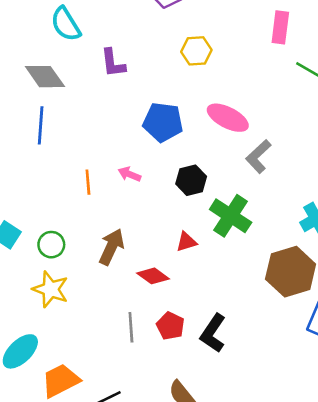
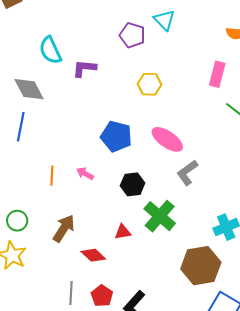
purple L-shape: (113, 63) -> (84, 68), moved, turned 95

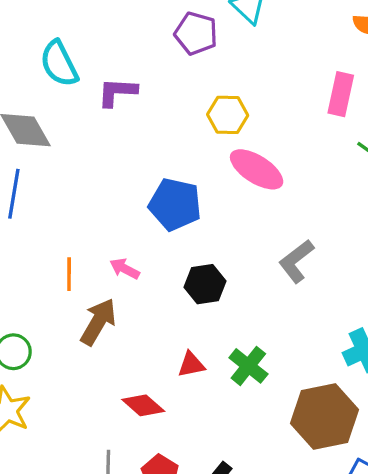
pink ellipse: (167, 139) -> (257, 169), moved
green cross: (160, 216) -> (248, 366), moved, size x0.7
brown arrow: (64, 228) -> (98, 322), moved

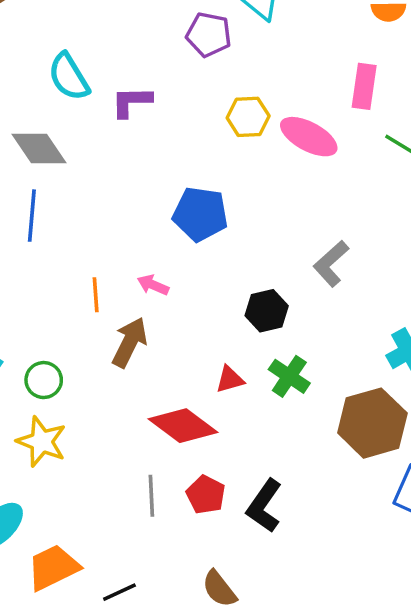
pink ellipse: (257, 169) -> (309, 137), moved
black hexagon: (205, 284) -> (267, 311), moved
red diamond: (143, 405) -> (183, 426), size x1.5

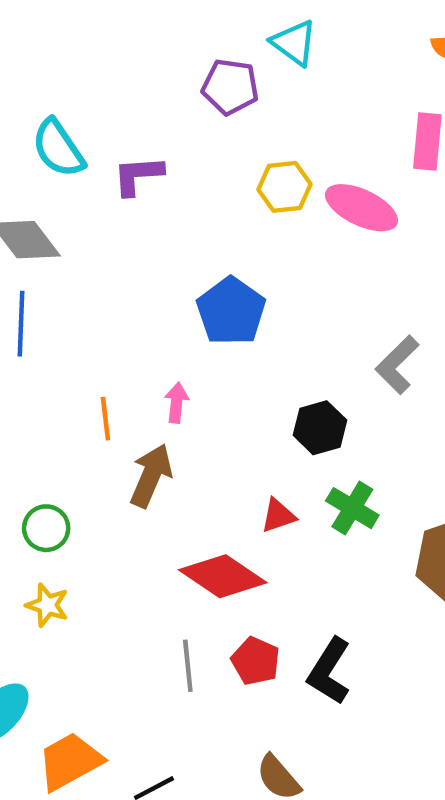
blue pentagon: (200, 214) -> (231, 311), turned 30
pink arrow: (153, 285) -> (177, 403), turned 76
yellow star: (42, 442) -> (47, 605), size x0.7

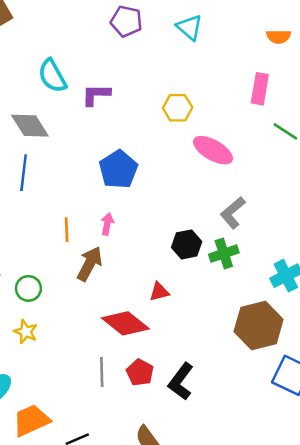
purple pentagon: (230, 87) -> (126, 21), moved
pink ellipse: (361, 208) -> (213, 150), moved
blue pentagon: (231, 311) -> (118, 169), moved
green cross: (352, 508) -> (224, 254), moved, turned 36

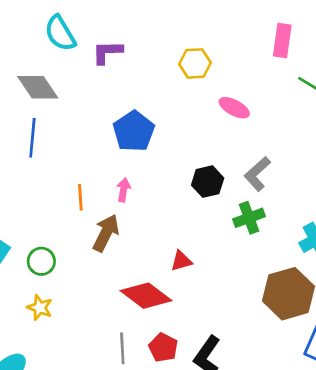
pink ellipse: (213, 150) -> (234, 108), size x0.7
black hexagon: (187, 244) -> (208, 182), moved

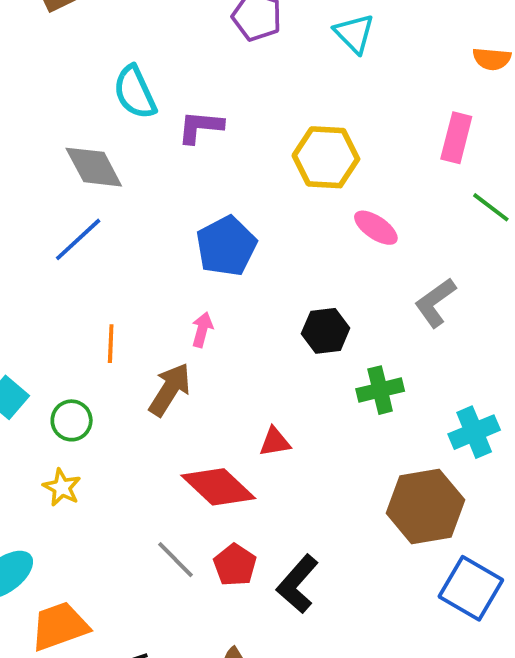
yellow hexagon: (195, 63) -> (326, 157), size x1.4
blue line: (32, 138) -> (78, 239), turned 36
gray L-shape: (257, 174) -> (435, 303), moved
orange line: (80, 197) -> (111, 344), moved
gray line: (122, 348) -> (175, 560), turned -48

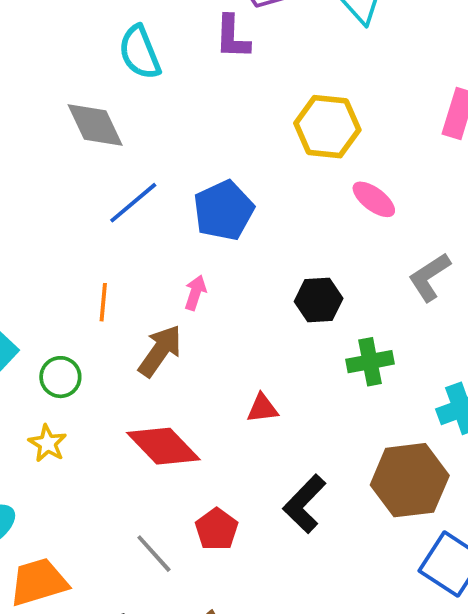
purple L-shape: (200, 127) -> (232, 37), moved, turned -96
blue line: (78, 239) -> (133, 203), moved
red diamond: (218, 487) -> (163, 446), moved
gray line: (175, 560) -> (154, 554), moved
black L-shape: (297, 584) -> (304, 504), moved

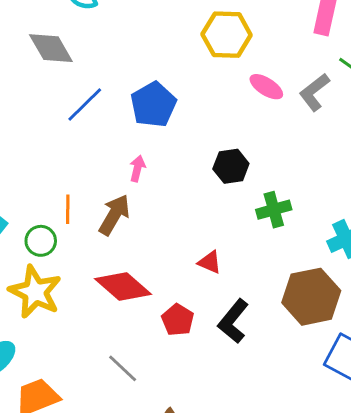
gray L-shape: (429, 277) -> (314, 92), moved
orange line: (103, 302) -> (68, 209), moved
red triangle: (262, 408) -> (210, 262), moved, turned 35
yellow star: (48, 443) -> (35, 292), size x1.8
red pentagon: (217, 529) -> (178, 320), moved

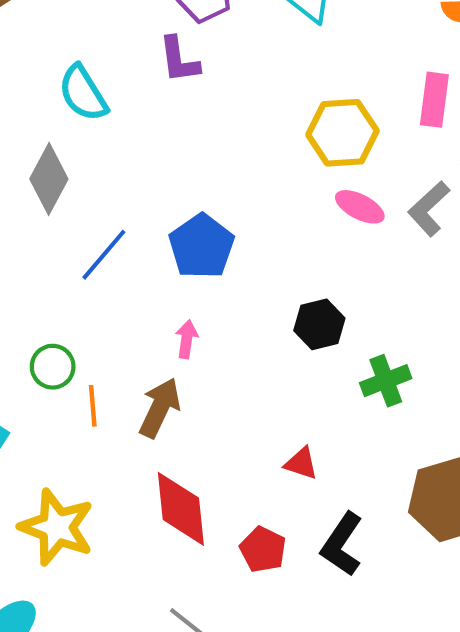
yellow hexagon: (227, 35) -> (342, 133), moved
gray diamond: (51, 48) -> (49, 179), turned 63
green circle: (41, 241) -> (53, 367), moved
red diamond: (123, 287) -> (181, 509), turned 48

